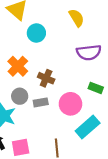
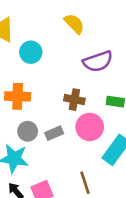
orange cross: (18, 66) -> (18, 96), turned -30
brown cross: (46, 78) -> (74, 100), moved

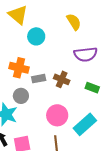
pink circle: (90, 127) -> (57, 115), moved
gray rectangle: (54, 133) -> (39, 79), moved

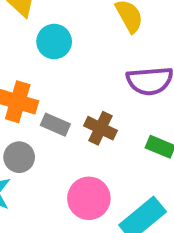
gray rectangle: (39, 79) -> (55, 125), turned 32

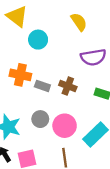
gray circle: (19, 157) -> (40, 119), moved

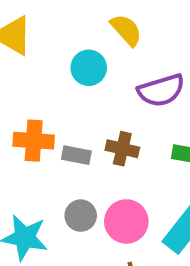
cyan circle: (38, 40) -> (89, 68), moved

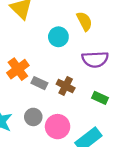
orange cross: (34, 141) -> (18, 69), turned 35

